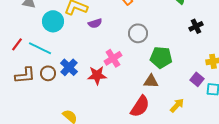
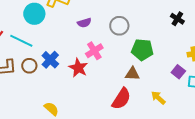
purple semicircle: (95, 23) -> (84, 23), moved
black cross: (196, 26) -> (177, 19), turned -32
red star: (97, 75) -> (78, 68), turned 30
yellow arrow: (177, 105) -> (158, 98), turned -91

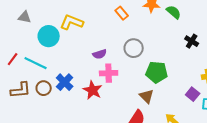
purple semicircle: (84, 23) -> (100, 54), moved
pink cross: (94, 51) -> (109, 73), turned 30
brown triangle: (132, 74) -> (147, 96), turned 42

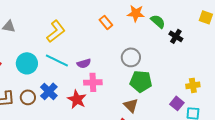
yellow L-shape: (72, 22) -> (56, 31), turned 120
cyan circle: (49, 36) -> (27, 63), moved
black cross: (192, 41) -> (176, 36), moved
gray circle: (134, 48) -> (131, 57), moved
cyan line: (36, 63) -> (57, 60), moved

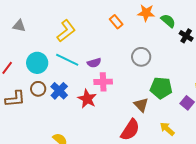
green pentagon: (141, 81) -> (161, 88), moved
brown circle: (28, 97) -> (38, 89), moved

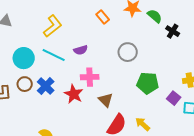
purple semicircle: (94, 63) -> (81, 50), moved
brown triangle: (141, 105) -> (106, 100), moved
yellow arrow: (167, 129) -> (143, 124), moved

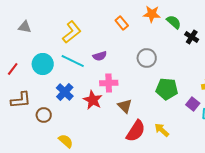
brown circle: (25, 84) -> (44, 115), moved

